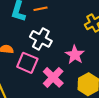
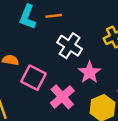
white cross: (41, 39) -> (70, 46), moved

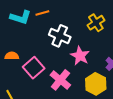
cyan L-shape: (28, 17) -> (20, 17), turned -85
pink square: (33, 78) -> (34, 68), turned 30

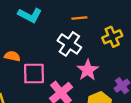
orange line: (42, 13) -> (79, 18), moved
pink square: (34, 68) -> (34, 74), turned 30

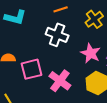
pink star: (88, 70) -> (91, 53), moved

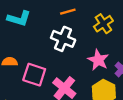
pink square: (31, 69) -> (34, 75), turned 30

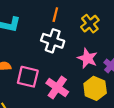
orange line: (68, 12) -> (55, 15), turned -56

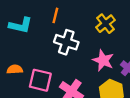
orange line: (55, 15) -> (55, 15), moved

